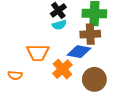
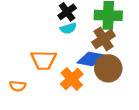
brown cross: (90, 34) -> (104, 39), turned -30
brown circle: (94, 79) -> (108, 68), moved

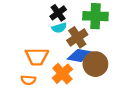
brown cross: (104, 39) -> (77, 37), moved
orange semicircle: (18, 86) -> (28, 80), moved

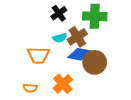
cyan semicircle: (59, 28) -> (60, 38), moved
orange cross: (62, 74) -> (63, 84), moved
orange semicircle: (28, 80) -> (30, 88), moved

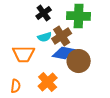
orange semicircle: (30, 88) -> (16, 86), turned -88

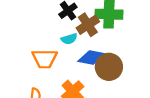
brown cross: (62, 36) -> (88, 25), moved

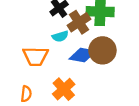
brown circle: (109, 67) -> (102, 50), moved

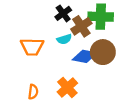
orange trapezoid: (36, 56) -> (32, 47), moved

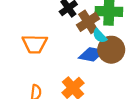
cyan semicircle: (64, 39) -> (100, 36), moved, turned 64

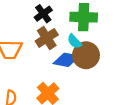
brown cross: (88, 22) -> (47, 38), moved

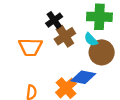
black cross: (43, 14) -> (54, 20), moved
blue diamond: (66, 60) -> (83, 77), moved

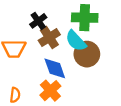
cyan semicircle: (91, 39) -> (76, 41), size x1.5
blue diamond: (83, 77) -> (55, 68), moved, turned 60

